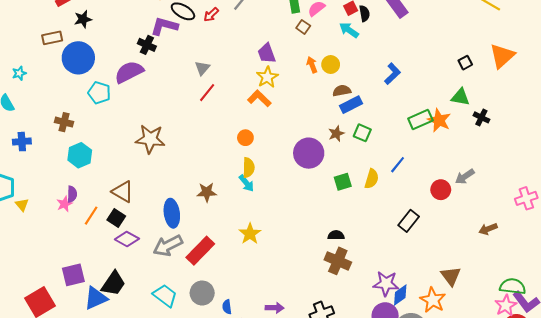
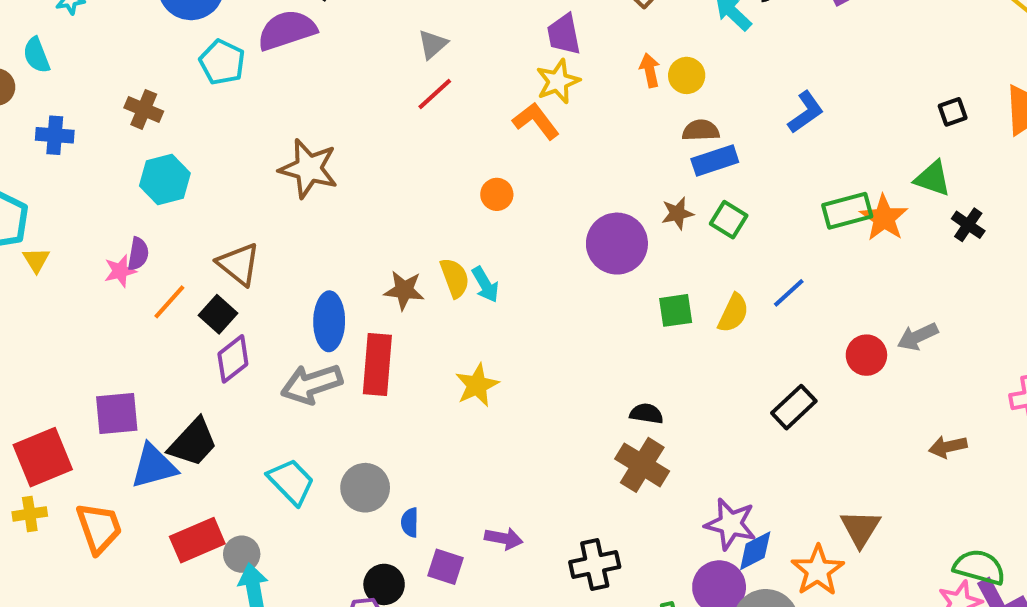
yellow semicircle: (249, 168) -> (455, 278), moved, turned -30
purple diamond: (127, 239) -> (233, 359), turned -75
red rectangle: (200, 251) -> (377, 365), moved, turned -48

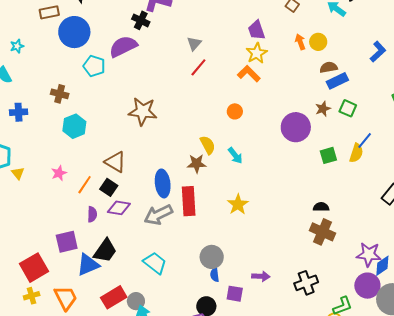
purple semicircle: (138, 254) -> (92, 214), moved
yellow semicircle: (455, 278) -> (208, 145), moved
blue line: (789, 293) -> (365, 140), moved
purple diamond: (233, 359) -> (119, 208), turned 55
gray circle: (365, 488) -> (212, 257), moved

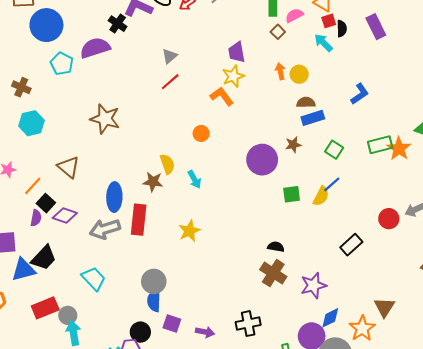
green square: (348, 108) -> (334, 150), moved
black square: (109, 187) -> (46, 203), moved
purple star: (369, 254) -> (313, 285), moved, turned -30
blue semicircle: (215, 275) -> (154, 301), size x1.5
purple arrow: (261, 276) -> (205, 332), moved

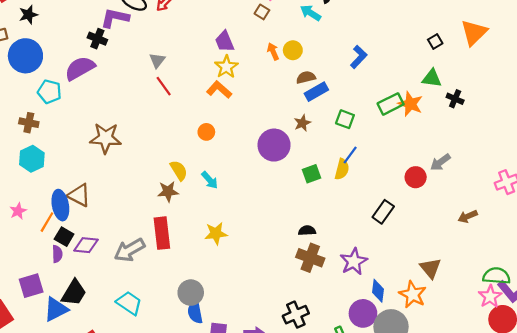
red line: (170, 82) -> (164, 86), turned -72
brown cross: (21, 87) -> (29, 123), moved
blue ellipse: (114, 197) -> (60, 205), moved
yellow star: (189, 231) -> (216, 233), turned 30
blue diamond: (330, 318) -> (378, 291), turned -45

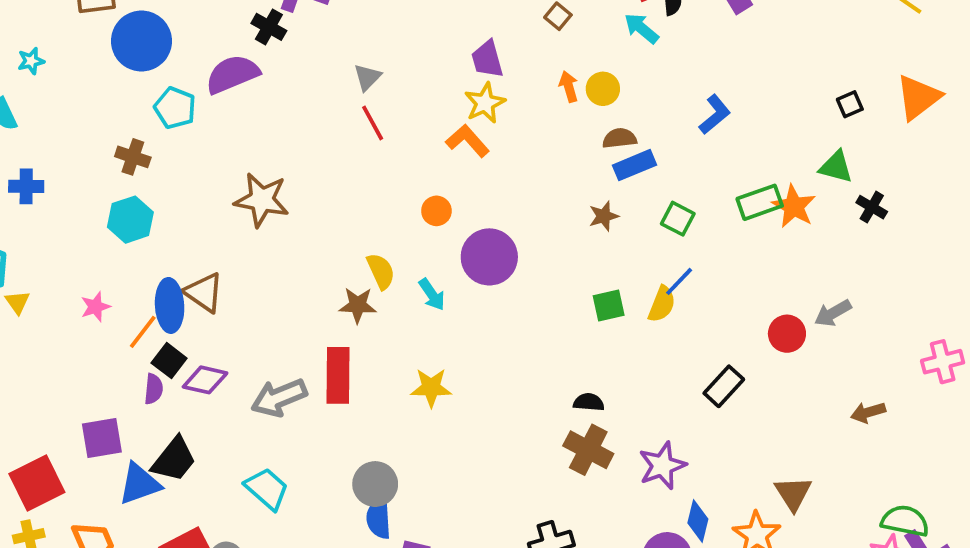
purple circle: (274, 145) -> (489, 257), moved

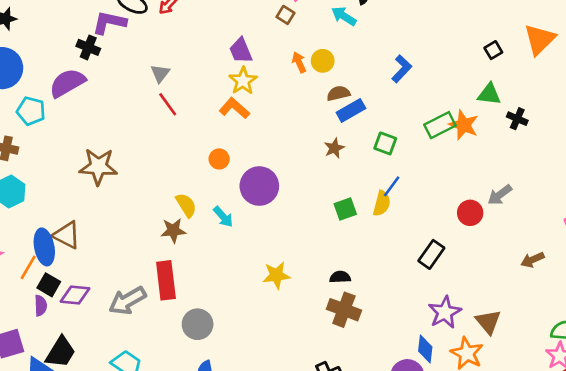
yellow star: (431, 388) -> (276, 275), moved
purple star: (662, 466) -> (445, 312), moved
gray circle: (375, 484) -> (198, 324), moved

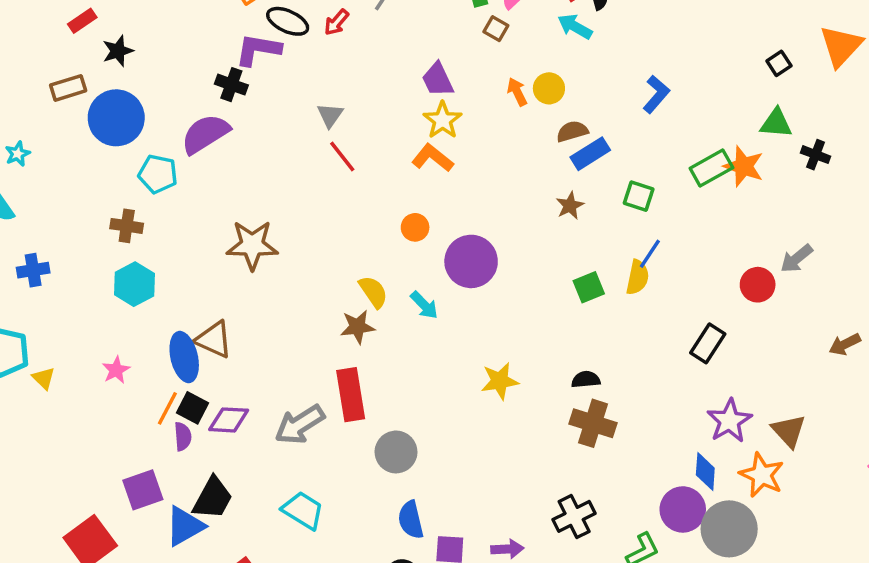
orange line: (28, 267) -> (167, 408), moved

